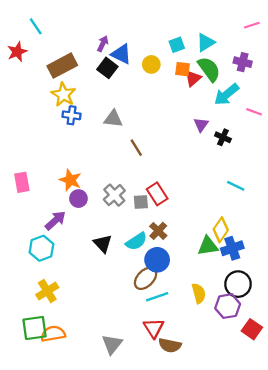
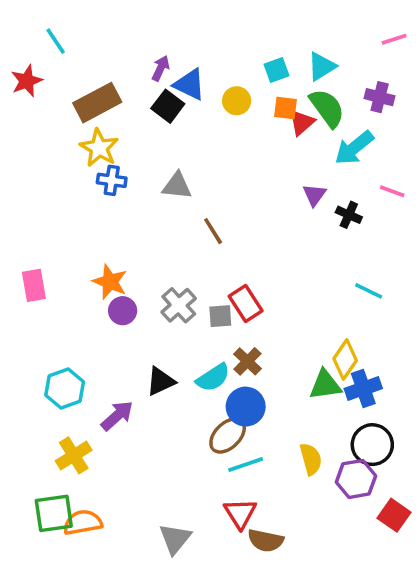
pink line: (254, 112) -> (392, 191), moved
purple arrow: (55, 221) -> (117, 416), moved
black triangle: (103, 244) -> (161, 381), turned 48

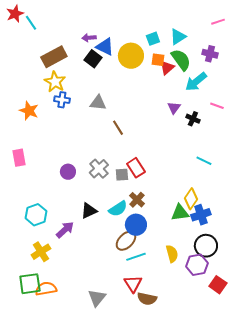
purple arrow: (161, 68) -> (89, 38), turned -120
red star: (27, 81) -> (15, 14), moved
yellow circle: (237, 101) -> (131, 56), size x1.6
orange star: (110, 282) -> (29, 111), moved

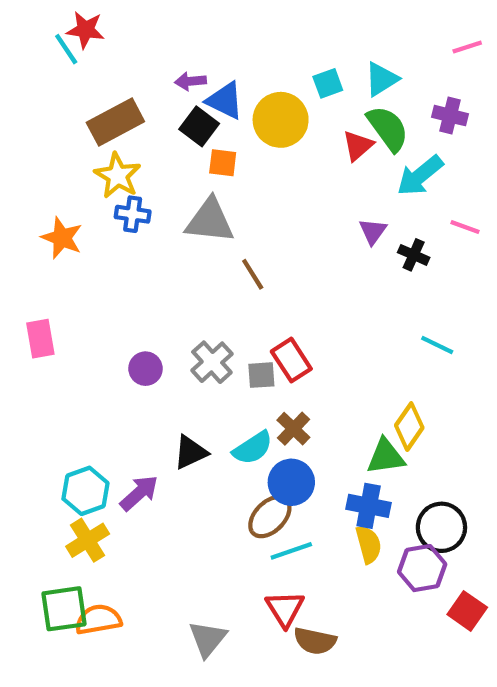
red star: (15, 14) -> (85, 30), moved, turned 30
orange square: (158, 60) -> (223, 163), moved
gray triangle: (98, 103) -> (210, 221), size x1.4
cyan hexagon: (36, 215) -> (85, 491), moved
blue cross: (201, 215) -> (369, 506), moved, turned 30

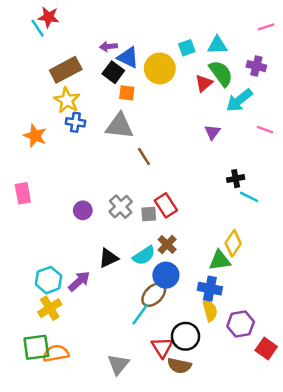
cyan triangle: (381, 79) -> (217, 45), turned 30
black cross: (414, 255) -> (236, 179), moved, turned -35
black circle: (441, 527) -> (185, 336), moved
cyan line: (291, 551) -> (140, 314), moved, turned -35

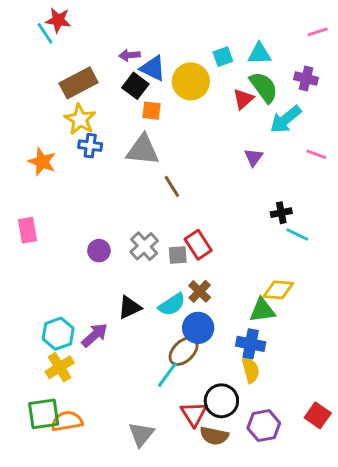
yellow diamond: (233, 243) -> (278, 290), turned 60
purple hexagon: (241, 324) -> (264, 426), moved

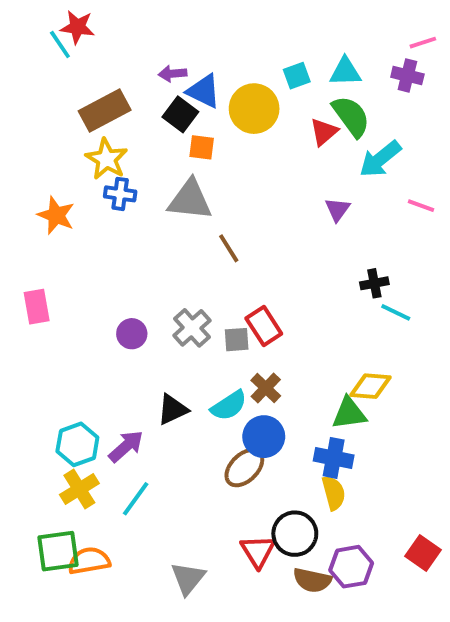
purple cross: (306, 78) -> (407, 76), moved
cyan line: (167, 375) -> (136, 499), moved
brown semicircle: (214, 436) -> (312, 580), moved

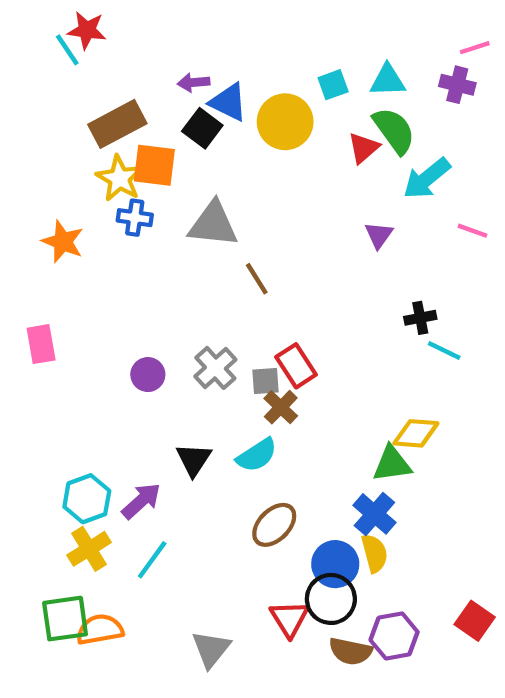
orange square: (202, 147) -> (154, 165), moved, size x1.5
brown cross: (266, 388) -> (281, 407), moved
black triangle: (173, 409) -> (194, 460), turned -32
blue circle: (264, 437) -> (335, 564), moved
blue cross: (334, 458) -> (374, 514), turned 30

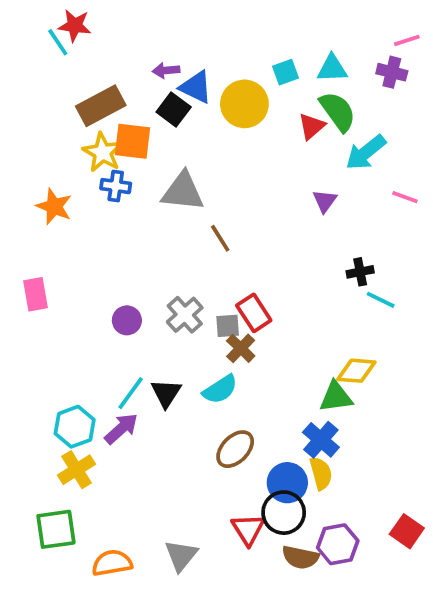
cyan line: (152, 560) -> (131, 393), moved
orange semicircle: (100, 629) -> (112, 563), moved

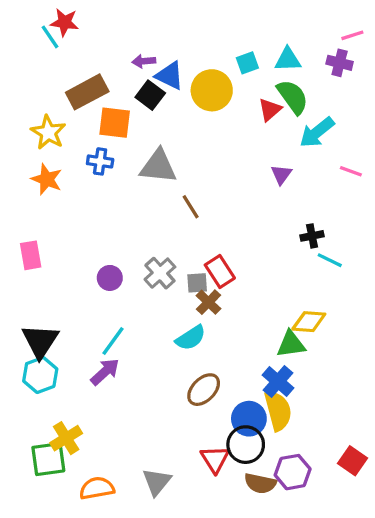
yellow star: (103, 152) -> (48, 132), moved
black triangle: (166, 393) -> (40, 341), moved, size x1.4
cyan hexagon: (75, 427) -> (40, 375), moved
yellow cross: (77, 470) -> (66, 438), moved
yellow semicircle: (321, 473) -> (278, 411), size x1.4

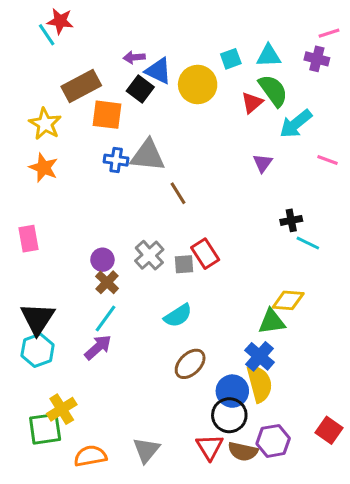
blue cross: (100, 161) -> (116, 160), moved
brown cross: (208, 302) -> (107, 282), moved
red triangle: (215, 459) -> (210, 447), moved

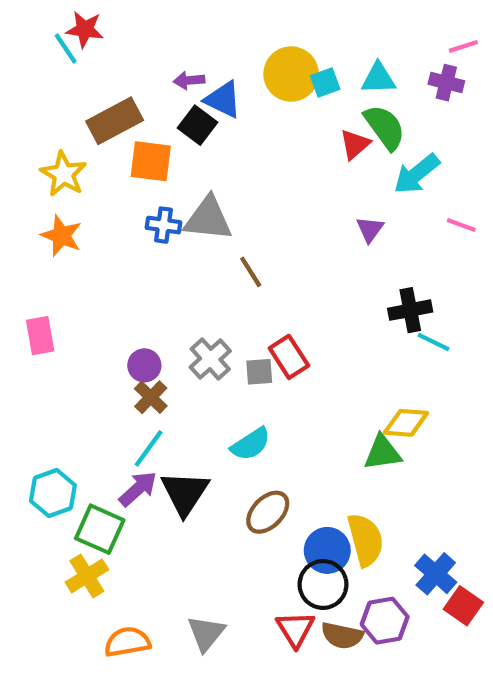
yellow circle: (198, 85) -> (291, 74), moved
black cross: (291, 220) -> (410, 310), size x1.4
black triangle: (38, 319) -> (185, 493), moved
blue cross: (260, 356) -> (436, 574), moved
green square: (45, 429) -> (100, 529), moved, turned 32

